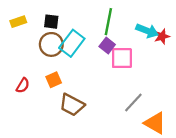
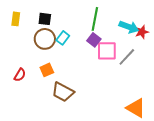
yellow rectangle: (18, 22) -> (16, 19), turned -64
cyan rectangle: (72, 43) -> (63, 38), size x0.6
gray line: (133, 103) -> (127, 57), moved

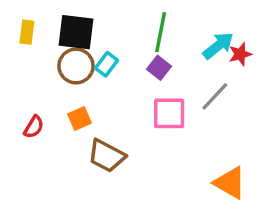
black square: (45, 19) -> (76, 32), size x1.6
cyan arrow: (129, 27) -> (218, 46), turned -60
pink square: (107, 51) -> (169, 113), moved

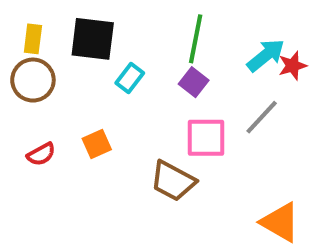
brown circle: (76, 66) -> (33, 80), moved
red semicircle: (34, 127) -> (41, 154), turned 30
brown trapezoid: (106, 156) -> (173, 181), moved

